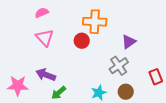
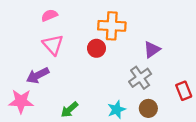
purple arrow: (46, 75) -> (38, 75), moved, turned -48

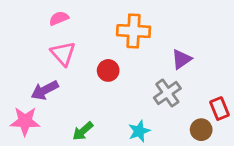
red circle: (96, 48) -> (108, 70), moved
brown circle: (148, 108) -> (201, 130), moved

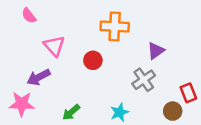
pink semicircle: (59, 18) -> (29, 16), moved, turned -105

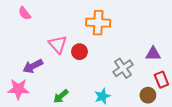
pink triangle: (54, 46) -> (58, 44), moved
purple triangle: (156, 51) -> (153, 54), moved, turned 35

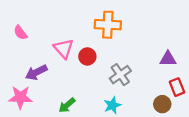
pink semicircle: (25, 13) -> (20, 33), moved
gray cross: (123, 68) -> (120, 75), moved

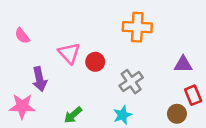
orange cross: (108, 25) -> (137, 27), moved
purple arrow: (36, 72) -> (40, 79), turned -75

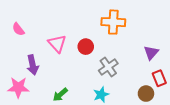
red circle: (95, 62) -> (86, 47), moved
purple triangle: (183, 64) -> (151, 53), turned -49

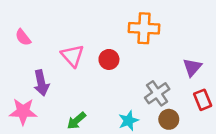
gray cross: (108, 67) -> (157, 93), moved
brown circle: (146, 94) -> (169, 119), moved

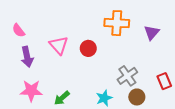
purple triangle: (192, 67) -> (152, 33), moved
purple arrow: (41, 83) -> (27, 57), moved
pink star: (23, 112) -> (31, 91), moved

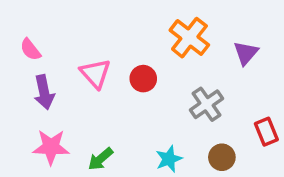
orange cross: (117, 23) -> (189, 38), turned 35
gray cross: (127, 76) -> (206, 104), moved

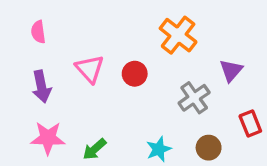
pink semicircle: (30, 50) -> (38, 32), moved, turned 30
purple triangle: (246, 53) -> (231, 70), moved

